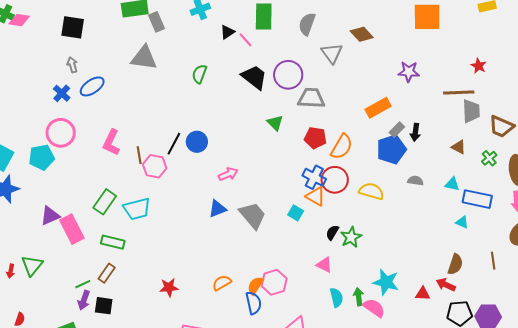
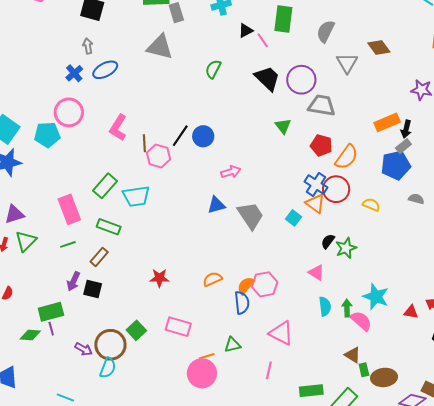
black arrow: (415, 132) -> (406, 129), moved
yellow semicircle: (371, 191) -> (371, 205), size x0.7
purple triangle: (50, 216) -> (14, 214), moved
green line: (83, 284) -> (68, 244), moved

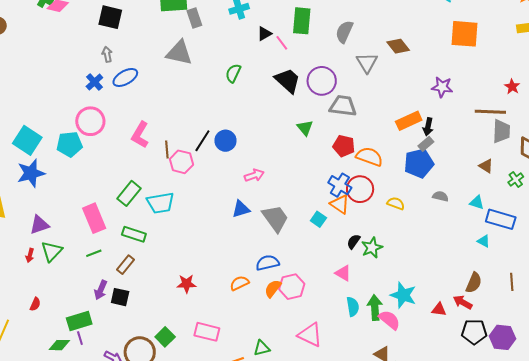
orange semicircle: (347, 157) -> (369, 157), turned -104
blue semicircle: (242, 303) -> (268, 263), moved, turned -95
green arrow: (347, 308) -> (375, 308), size x1.4

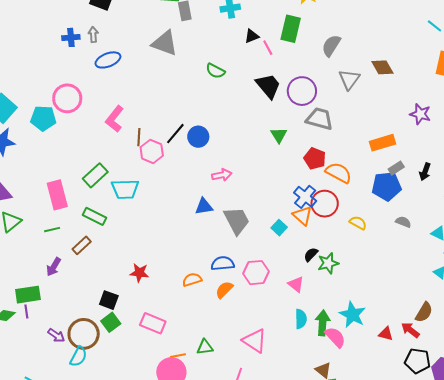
green semicircle: (233, 73) -> (215, 71), turned -96
blue cross: (94, 82) -> (71, 37), moved, turned 30
black arrow: (428, 127) -> (425, 172), moved
pink hexagon: (292, 287) -> (256, 273), moved
black square: (120, 297) -> (109, 300), moved

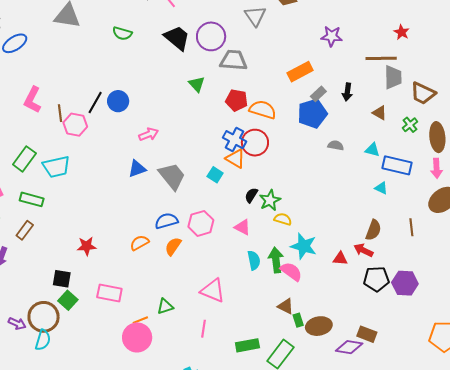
yellow semicircle: (358, 223) -> (283, 219), moved

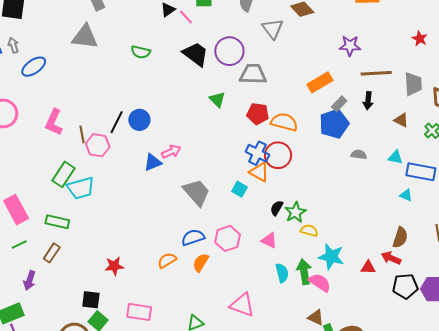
brown line: (381, 58) -> (376, 73), moved
green rectangle: (24, 159) -> (64, 174), moved
blue triangle: (137, 169) -> (153, 162), moved

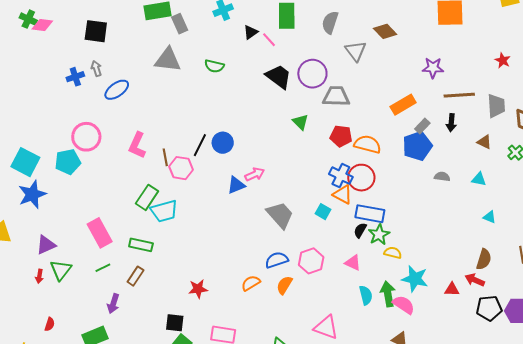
green semicircle: (141, 52) -> (214, 66), moved
blue rectangle: (421, 172) -> (370, 214), moved

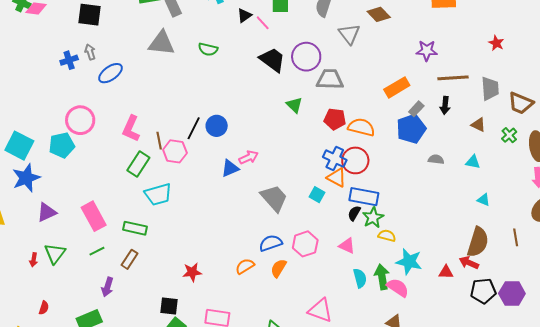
green rectangle: (147, 197) -> (138, 164), moved
purple triangle: (46, 245) -> (47, 212), moved
brown semicircle: (484, 259) -> (478, 242), size x1.4

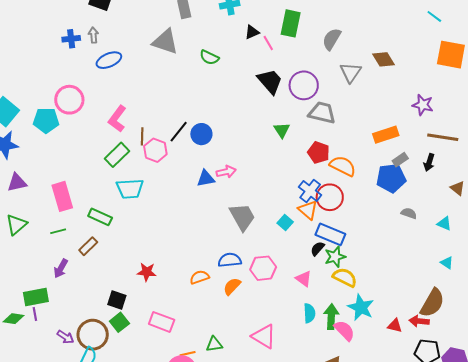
yellow semicircle: (387, 236) -> (345, 277), size x1.4
red arrow: (469, 263) -> (419, 321), turned -30

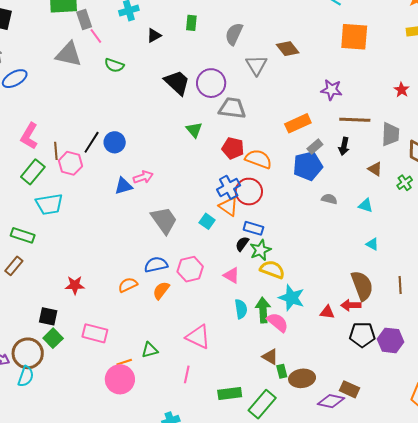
green rectangle: (291, 23) -> (191, 23), size x0.6
pink line: (268, 43) -> (96, 36), moved
blue cross: (310, 191) -> (229, 187), turned 30
blue rectangle: (330, 234) -> (253, 228), size x0.7
brown semicircle: (432, 303) -> (362, 286), turned -44

